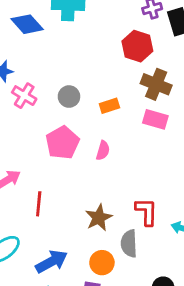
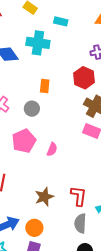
orange rectangle: (109, 106) -> (45, 86), moved, turned -72
gray semicircle: (129, 244) -> (80, 223), moved
orange circle: (102, 263) -> (34, 228), moved

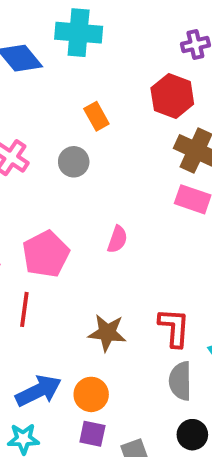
orange rectangle: (45, 86) -> (96, 116), turned -32
pink pentagon: (24, 141) -> (46, 254), moved
brown star: (44, 197) -> (107, 333), turned 30

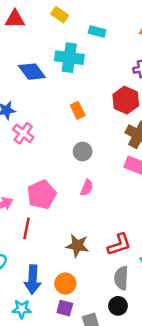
gray circle: (74, 162) -> (83, 152), moved
red L-shape: (174, 328) -> (119, 245), turned 65
blue arrow: (38, 391) -> (33, 280), turned 116
black circle: (192, 435) -> (118, 306), moved

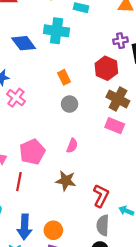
gray circle: (83, 152) -> (69, 104), moved
red L-shape: (119, 245) -> (101, 196), turned -45
brown star: (77, 246) -> (66, 181), moved

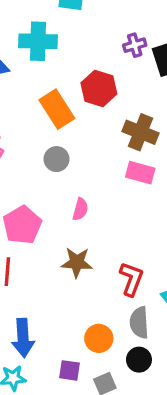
red hexagon: (106, 68) -> (99, 88), moved
orange rectangle: (64, 77) -> (57, 109), size x1.6
gray circle: (69, 104) -> (57, 159), moved
orange circle: (53, 230) -> (99, 338), moved

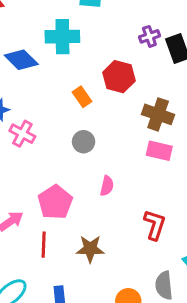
orange rectangle: (57, 109) -> (82, 97), size x0.6
brown star: (77, 262) -> (90, 249), moved
red L-shape: (131, 279) -> (155, 225), moved

